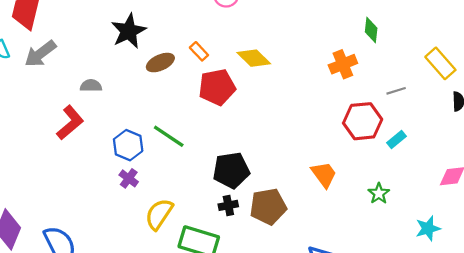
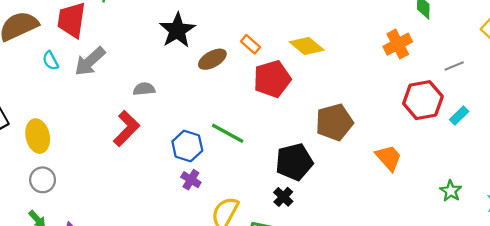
green star: (379, 193) -> (451, 191), moved
black cross: (228, 205) -> (283, 197), moved, turned -30
brown pentagon: (268, 206) -> (334, 122), moved

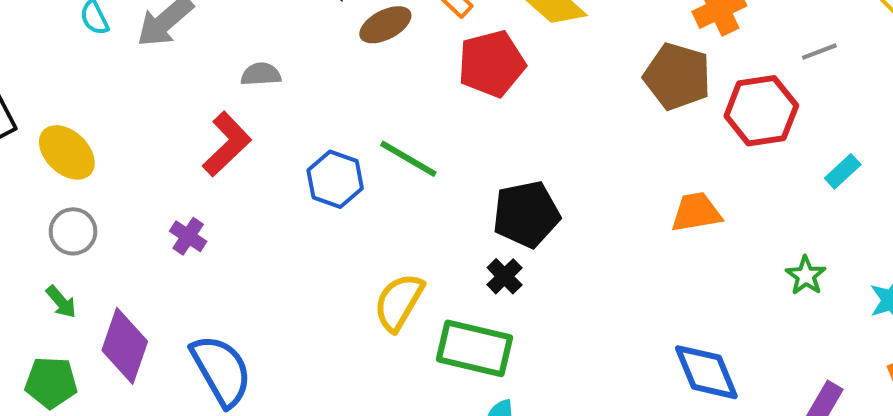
cyan rectangle: (459, 116) -> (843, 171), moved
brown pentagon: (334, 122) -> (677, 76), moved, turned 30
yellow ellipse: (38, 136) -> (67, 152), turned -36
orange trapezoid: (389, 158) -> (696, 212), turned -60
purple cross: (191, 180) -> (188, 236), moved

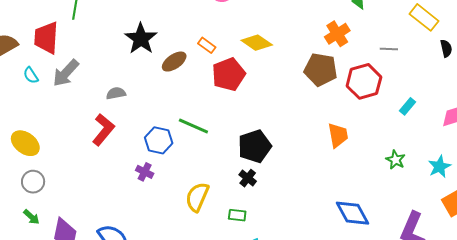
gray line: (819, 52) -> (389, 49), turned 30
orange trapezoid: (696, 212) -> (338, 135), turned 96
purple cross: (188, 236) -> (145, 172), moved
green rectangle: (474, 348) -> (237, 215), size x0.5

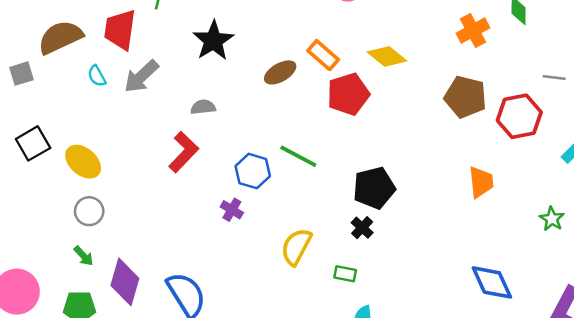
orange cross: (337, 34) -> (473, 31), moved
black star: (141, 39) -> (213, 41), moved
orange rectangle: (207, 45) -> (323, 55), size x1.4

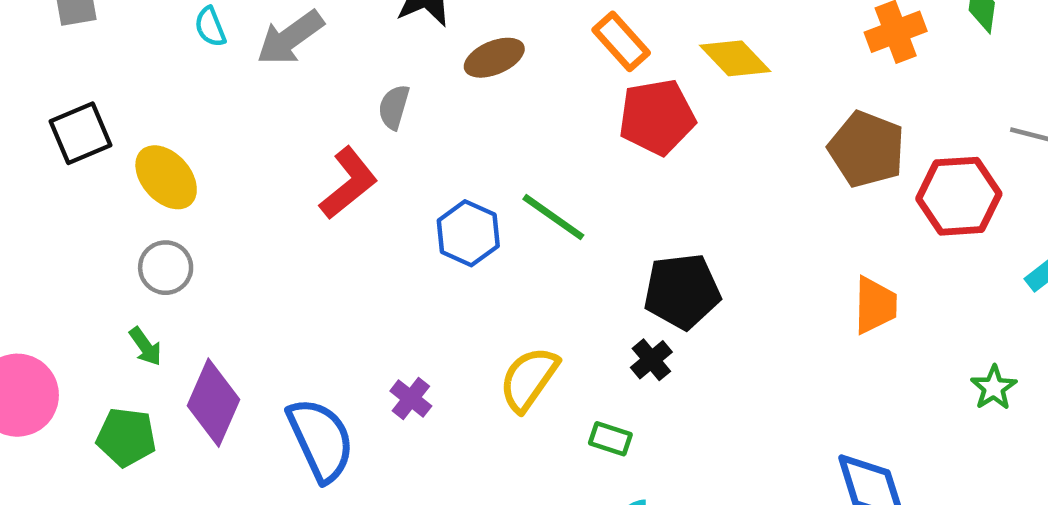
brown ellipse: (280, 72) -> (494, 58), moved
gray semicircle: (203, 107) -> (394, 107), turned -75
purple cross: (232, 210) -> (411, 399), moved

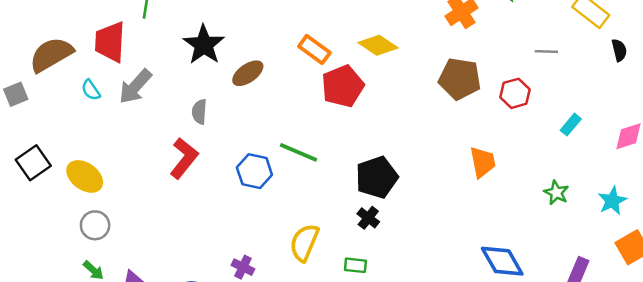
red hexagon: (959, 196) -> (515, 93), size x0.7

